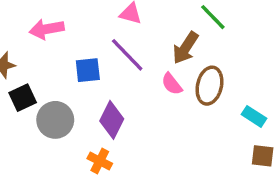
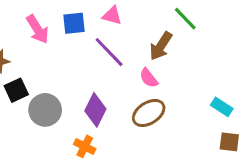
pink arrow: (47, 29) -> (38, 29), turned -112
blue square: (88, 70) -> (74, 23), moved
brown ellipse: (209, 86) -> (149, 113), moved, turned 44

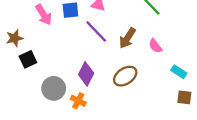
brown arrow: (161, 46) -> (127, 38), moved
pink semicircle: (149, 78) -> (155, 46), moved
gray circle: (45, 110) -> (54, 88), moved

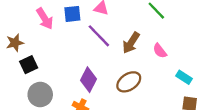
gray circle: (54, 88) -> (40, 95), moved

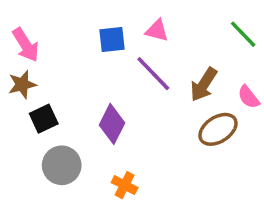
pink arrow: (45, 19) -> (26, 45), moved
purple diamond: (88, 80) -> (112, 124), moved
brown ellipse: (129, 82) -> (218, 129), moved

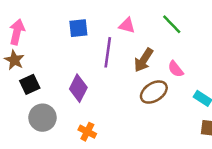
pink triangle: (157, 31) -> (127, 25), moved
pink arrow: (26, 45) -> (17, 32), turned -135
purple line: (153, 74) -> (108, 52), turned 52
brown star: (22, 84) -> (14, 60), turned -30

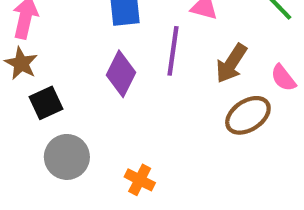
purple diamond: (78, 88) -> (121, 74), moved

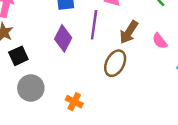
brown ellipse: (248, 115) -> (115, 63), moved, turned -30

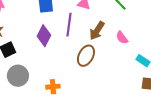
orange cross: (74, 102) -> (53, 87), turned -32

